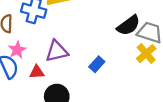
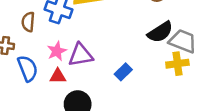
pink star: (17, 50) -> (57, 51), moved
yellow cross: (146, 54) -> (177, 64), turned 30

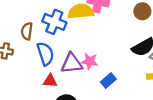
pink star: (57, 51) -> (90, 61), moved, turned 30
blue semicircle: (28, 68) -> (45, 54), moved

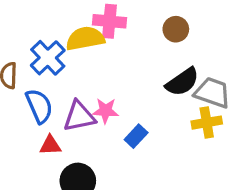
blue cross: (54, 22) -> (48, 58), turned 30

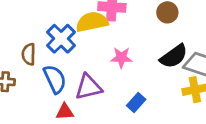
pink star: (106, 111) -> (121, 58), moved

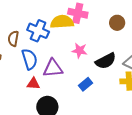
blue cross: (61, 39) -> (38, 31), turned -30
black semicircle: (174, 56) -> (106, 61), moved

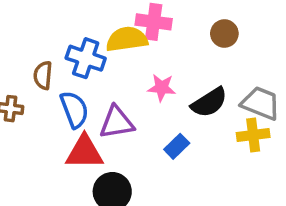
red triangle: (33, 84) -> (84, 152), size x1.6

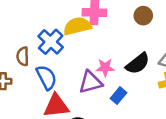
blue cross: (86, 58) -> (51, 42), turned 30
pink star: (162, 88) -> (105, 68), moved
purple triangle: (117, 122) -> (91, 82), moved

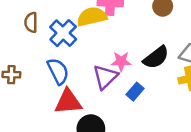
brown semicircle: (23, 56) -> (31, 22), moved
purple triangle: (91, 82) -> (105, 77), turned -30

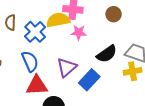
pink star: (121, 61) -> (79, 32), moved
blue rectangle: (135, 92) -> (89, 80), size x1.5

